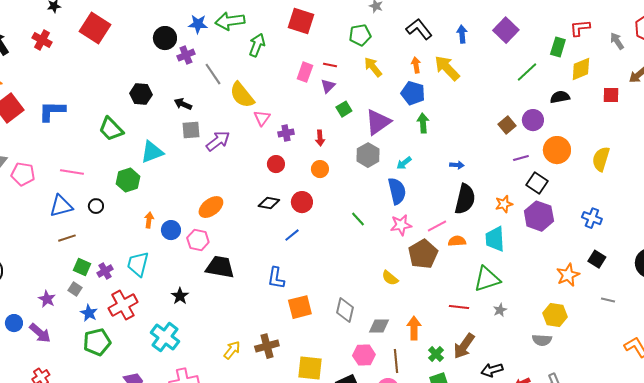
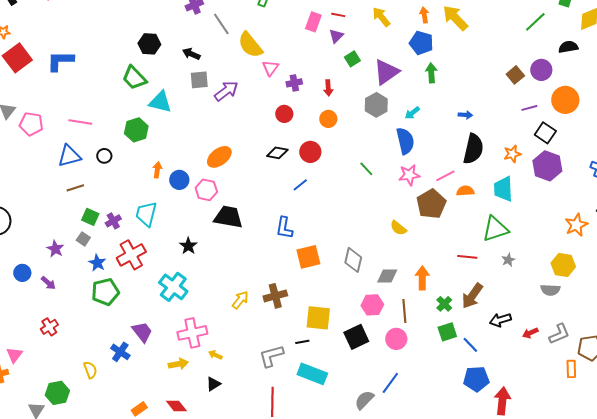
green trapezoid: (111, 129) -> (134, 78), moved
cyan triangle: (152, 152) -> (160, 102), turned 35
purple arrow: (40, 333) -> (48, 283), size x0.7

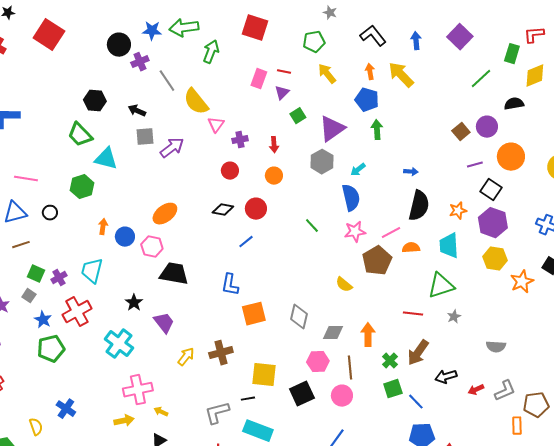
yellow hexagon: (563, 265) -> (495, 259), moved
purple trapezoid: (142, 332) -> (164, 323), moved

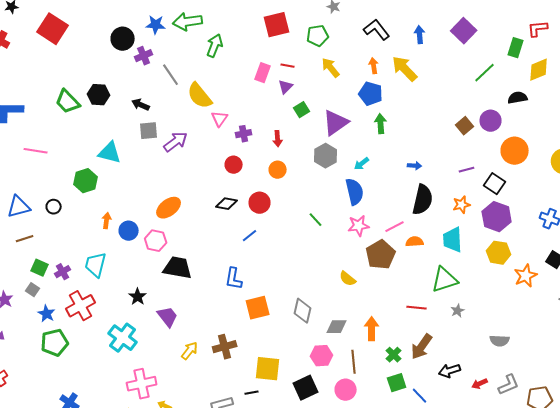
red square: (255, 28) -> (277, 25), moved, turned -32
green trapezoid: (80, 135) -> (68, 102), moved
purple line: (475, 165) -> (467, 170), moved
pink line: (26, 179) -> (36, 151), moved

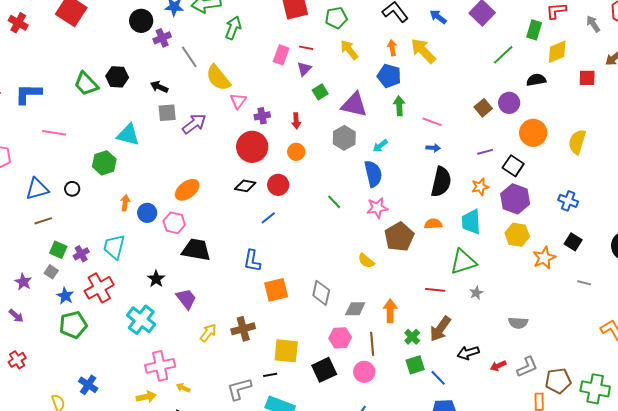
blue arrow: (420, 35) -> (438, 17), turned -48
purple triangle: (336, 123) -> (354, 105), turned 48
red circle: (234, 165) -> (252, 147), size x1.8
pink line: (395, 227) -> (432, 122), moved, turned 48

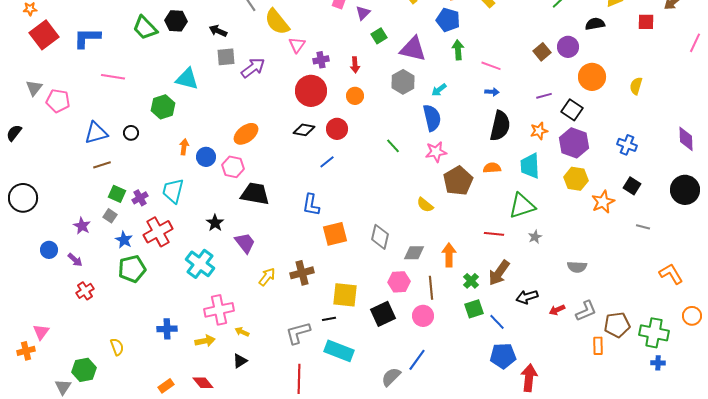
yellow semicircle: (577, 142) -> (636, 86), size x0.7
red cross: (17, 360) -> (85, 291), moved
blue cross: (88, 385) -> (167, 329), moved, turned -36

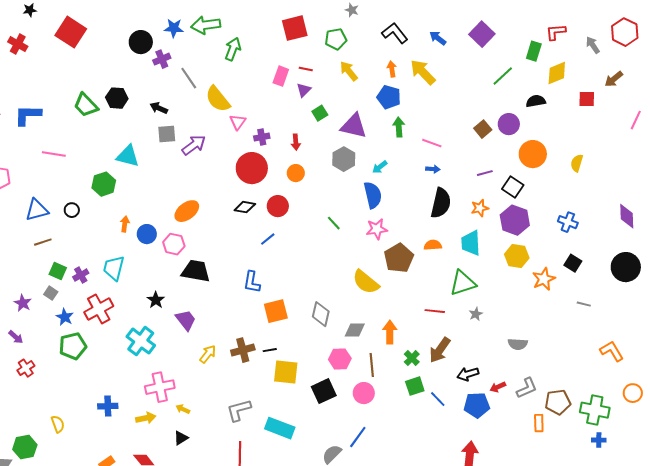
yellow semicircle: (425, 205) -> (366, 282), size x1.6
black line: (329, 319) -> (270, 350), moved
blue pentagon: (503, 356) -> (477, 405), moved

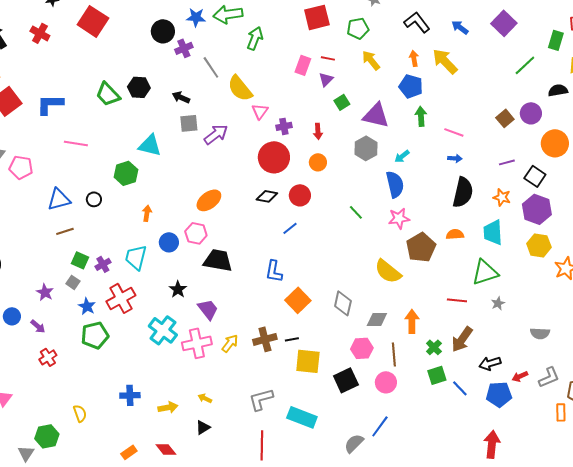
orange star: (480, 208) -> (502, 197), turned 30
blue circle: (147, 234) -> (169, 242), moved
orange square: (276, 311) -> (298, 300), turned -30
pink cross: (160, 387) -> (197, 343), moved

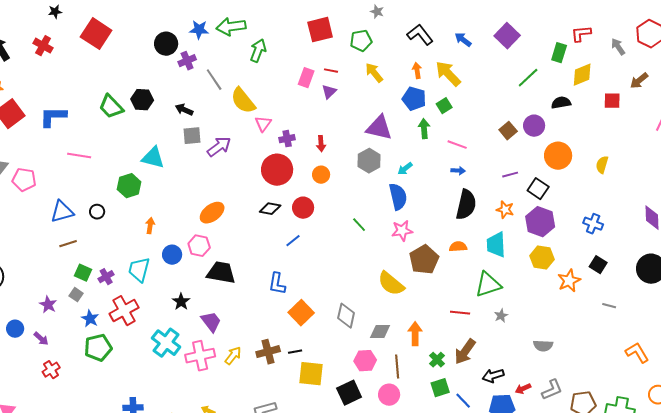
green square: (342, 102) -> (444, 106), moved

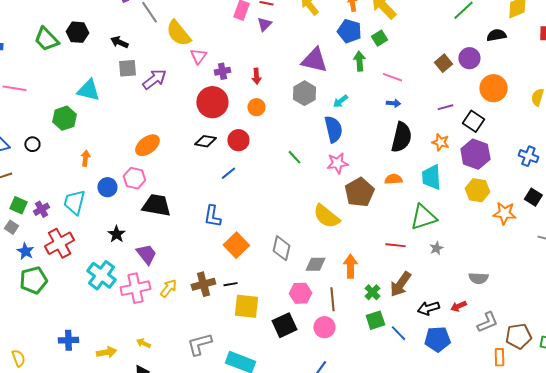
orange star: (569, 281) -> (504, 213), turned 30
red arrow: (523, 389) -> (458, 306), moved

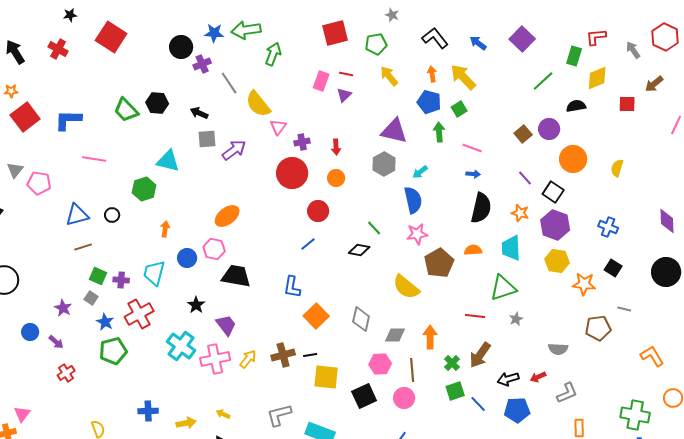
purple line: (445, 107) -> (525, 178), turned 63
black diamond: (205, 141) -> (359, 250), moved
purple cross: (41, 209) -> (121, 280), turned 35
brown pentagon: (518, 336) -> (598, 328), moved

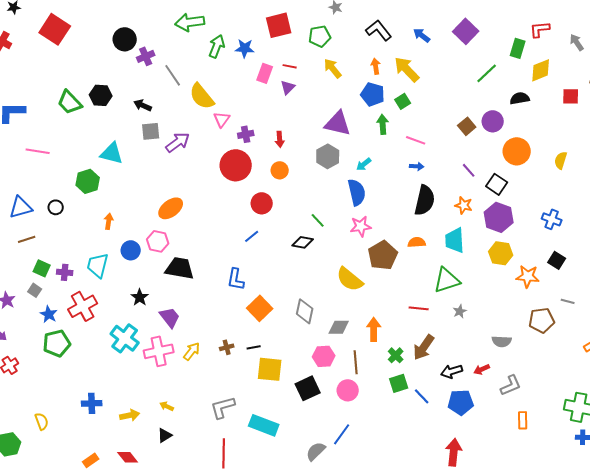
blue star: (214, 33) -> (245, 48), moved
brown cross: (283, 355) -> (227, 347), size x0.6

